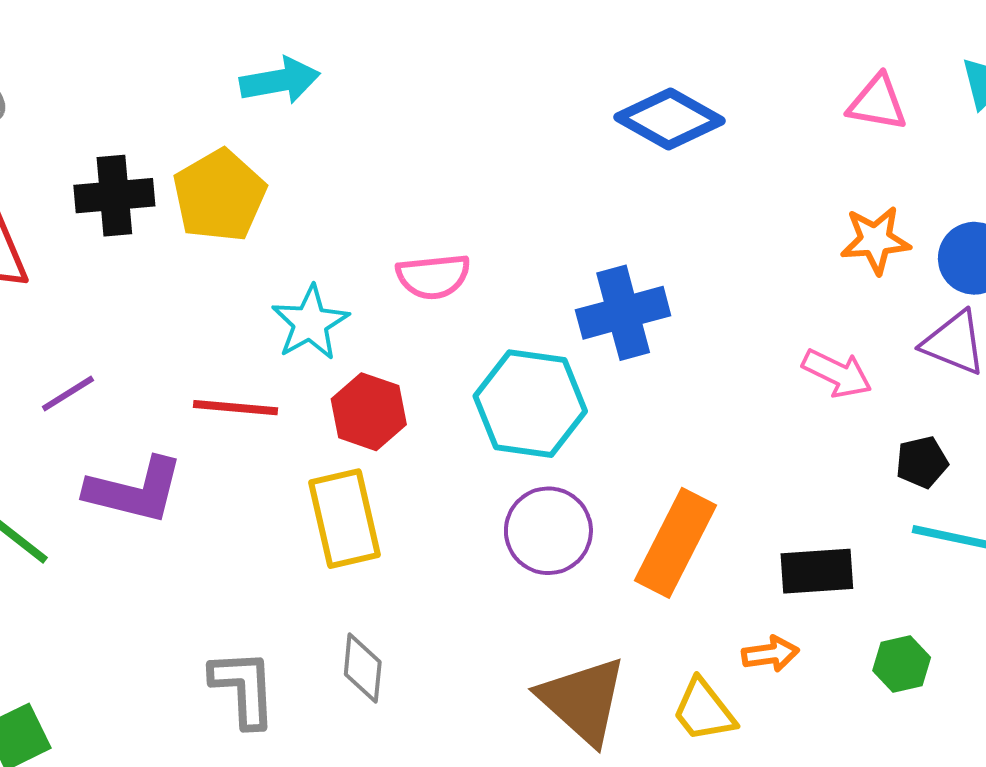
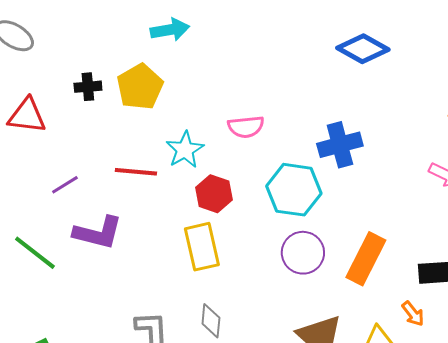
black cross: (114, 196) -> (88, 87), size x0.7
red line: (236, 408) -> (136, 172), moved
orange arrow: (770, 654) -> (413, 314), turned 60

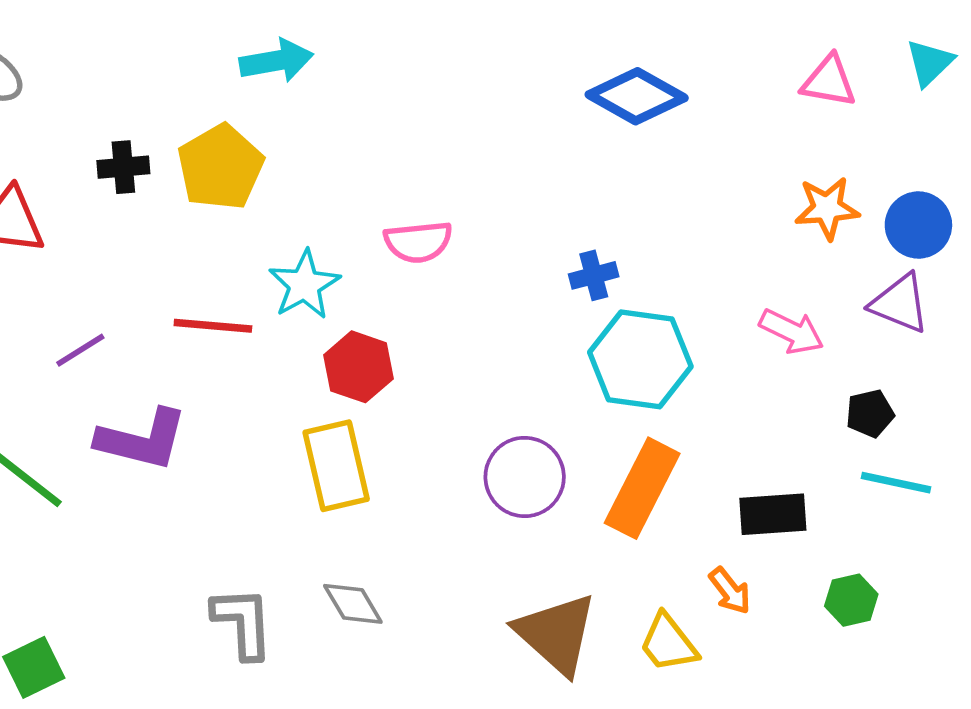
blue cross: (340, 145) -> (594, 275), size x0.6
cyan hexagon: (294, 190) -> (640, 359), moved
gray diamond: (211, 321) -> (353, 604), turned -36

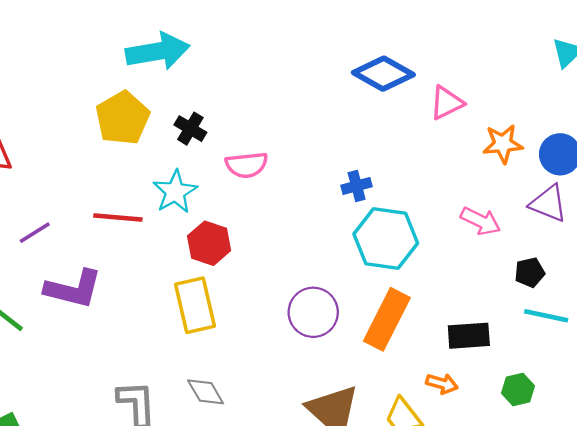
cyan arrow: (276, 61) -> (158, 51), size x1.4
pink triangle: (829, 81) -> (447, 103), moved, turned -36
black cross: (123, 167) -> (190, 129), moved, turned 36
orange arrow: (730, 591) -> (442, 384), turned -36

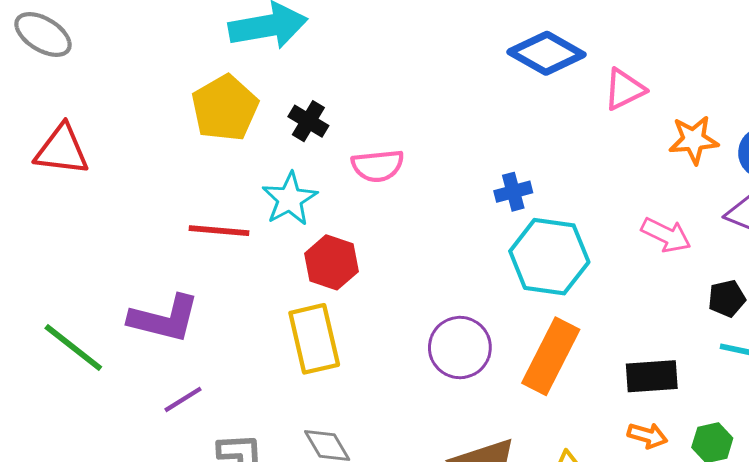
purple line: (35, 233) -> (183, 399), moved
orange arrow: (442, 384) -> (647, 436), moved

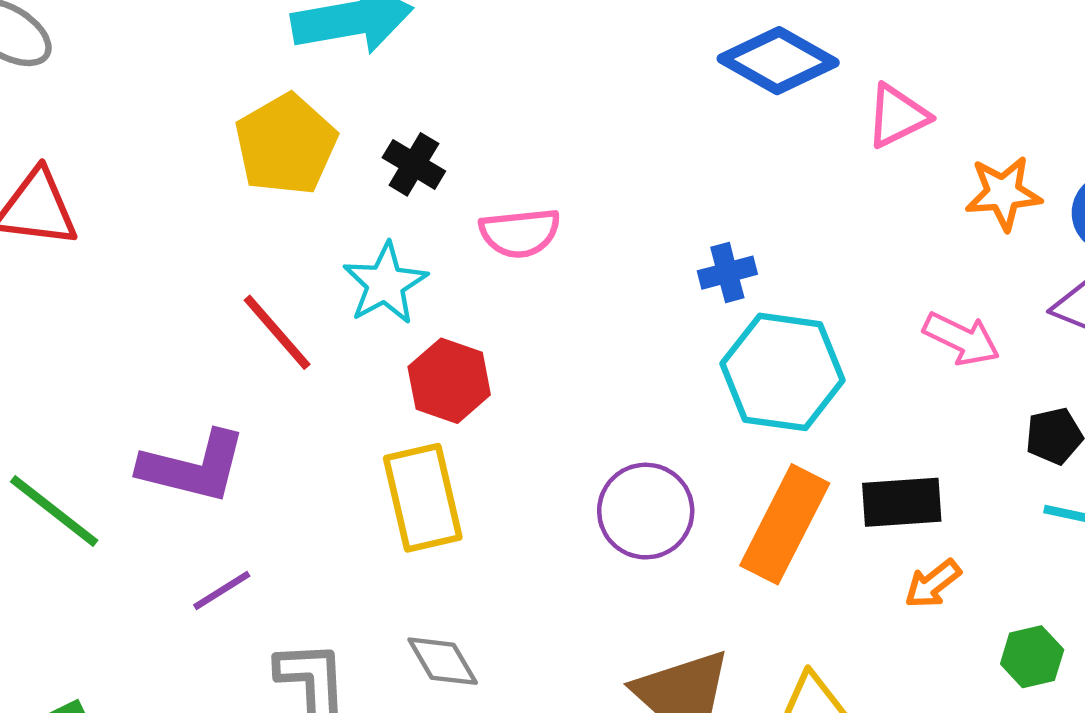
red line: (219, 231) -> (277, 332), turned 44
black rectangle: (652, 376) -> (902, 502), moved
orange arrow: (647, 436) -> (933, 584), moved, turned 126

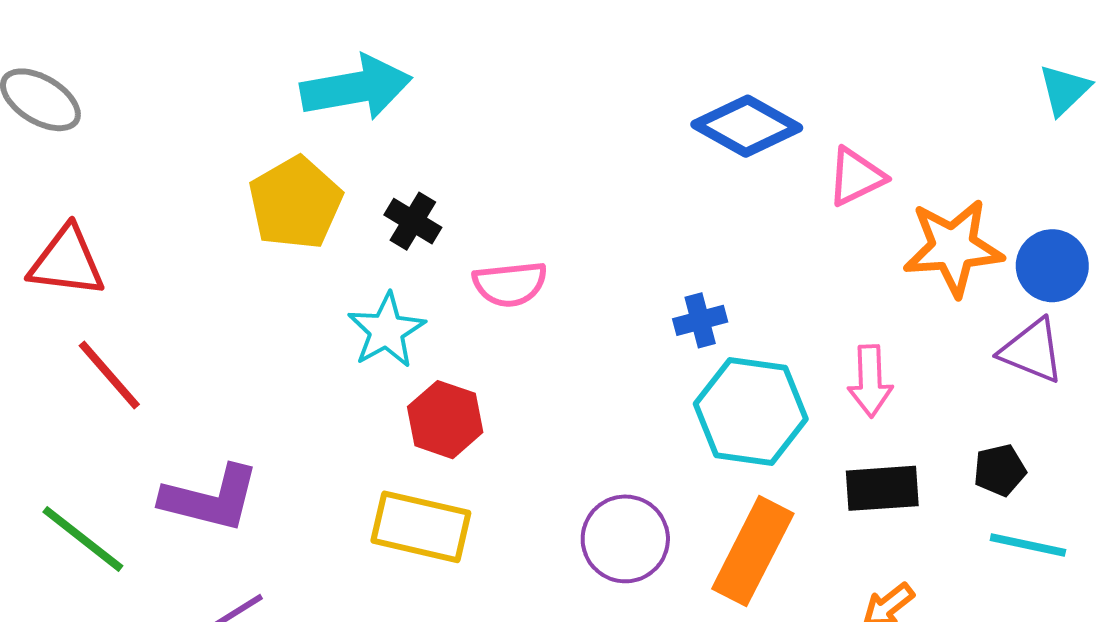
orange star: (1003, 193) -> (953, 248), size x1.4
red line: (277, 332) -> (109, 375), moved
pink arrow: (961, 339) -> (870, 381), moved, turned 62
yellow rectangle: (423, 498) -> (421, 527), turned -64
black rectangle: (902, 502) -> (882, 488), moved

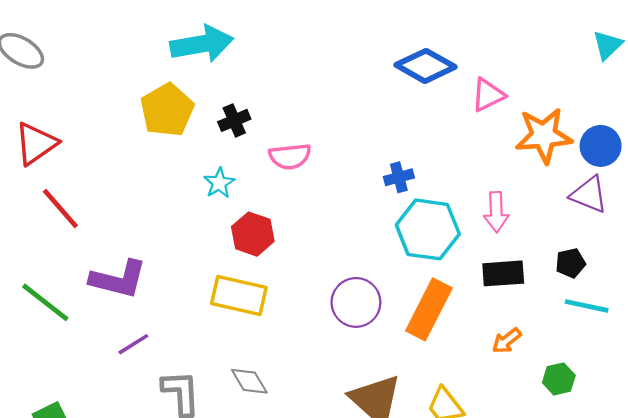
black cross: (413, 221) -> (234, 120), turned 36
red triangle: (67, 262) -> (36, 144), turned -42
cyan star: (386, 330) -> (219, 183), size x0.7

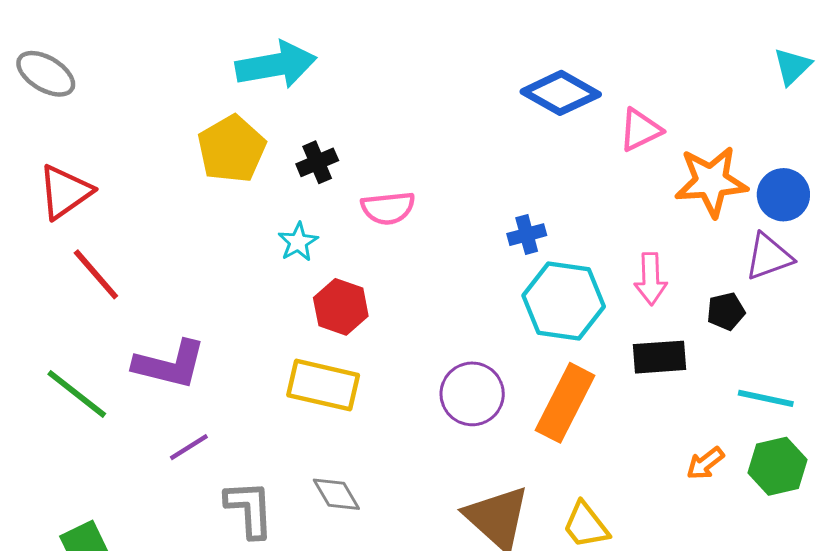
purple triangle: (589, 195) -> (769, 257), turned -42
black pentagon: (570, 263) -> (726, 311), moved
orange arrow: (507, 341) -> (705, 463), moved
green hexagon: (559, 379) -> (778, 466), moved, size x1.4

